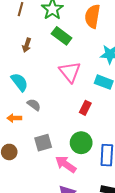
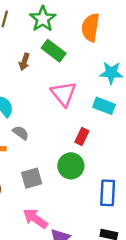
brown arrow: (27, 45) -> (24, 62), moved
green circle: (81, 143) -> (71, 166), moved
pink arrow: (66, 164) -> (35, 219), moved

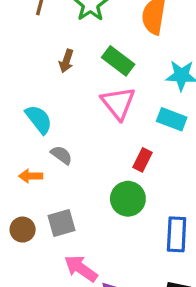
green rectangle: (54, 51) -> (118, 61), moved
gray square: (32, 178) -> (61, 223), moved

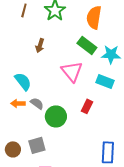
green rectangle: (118, 61) -> (87, 45), moved
orange arrow: (31, 176) -> (18, 103), moved
green circle: (128, 199) -> (56, 116), moved

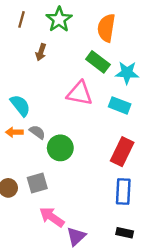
brown arrow: (40, 45) -> (41, 52), moved
pink triangle: (72, 71) -> (80, 93), turned -40
red rectangle: (87, 106) -> (122, 152), moved, size x1.6

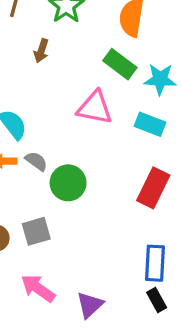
blue rectangle: (123, 192) -> (155, 263), moved
pink arrow: (52, 217) -> (38, 288), moved
black rectangle: (125, 233) -> (157, 300), turned 49

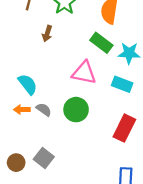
green circle: (68, 183) -> (76, 110), moved
gray square: (36, 231) -> (44, 158), turned -36

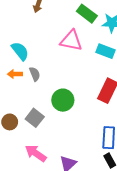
gray semicircle: (44, 110) -> (35, 74), turned 32
green circle: (76, 110) -> (63, 100), moved

